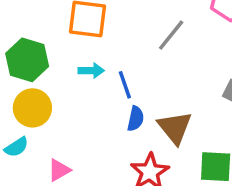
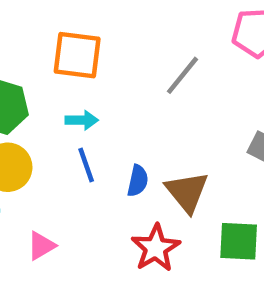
blue line: (125, 85) -> (86, 165), moved

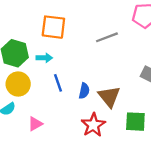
gray line: (183, 75) -> (107, 37), turned 30
cyan arrow: (82, 120) -> (44, 58), moved

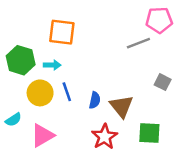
gray line: (107, 37) -> (138, 43), moved
yellow circle: (18, 84) -> (40, 93), moved
pink triangle: (35, 124) -> (43, 135), size x1.5

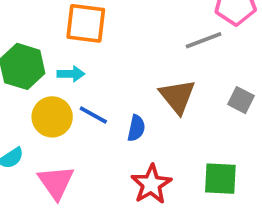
blue line: (67, 92) -> (93, 115), turned -42
brown triangle: (121, 106) -> (177, 96), moved
pink triangle: (43, 135) -> (56, 182), turned -35

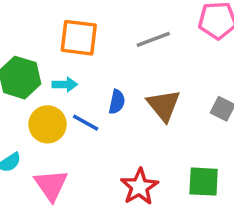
gray line: (204, 40) -> (153, 39), moved
blue semicircle: (136, 128) -> (117, 102), moved

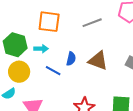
brown triangle: (164, 105) -> (98, 61), turned -30
yellow circle: (48, 124) -> (19, 72), moved

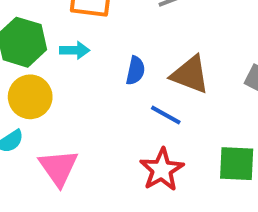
blue line: (53, 71) -> (166, 115), moved

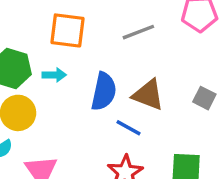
blue semicircle: (135, 71) -> (104, 91), size x1.6

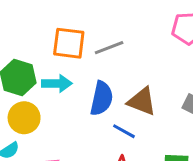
gray line: (138, 32) -> (109, 48), moved
cyan arrow: (54, 75) -> (57, 83), size x1.4

